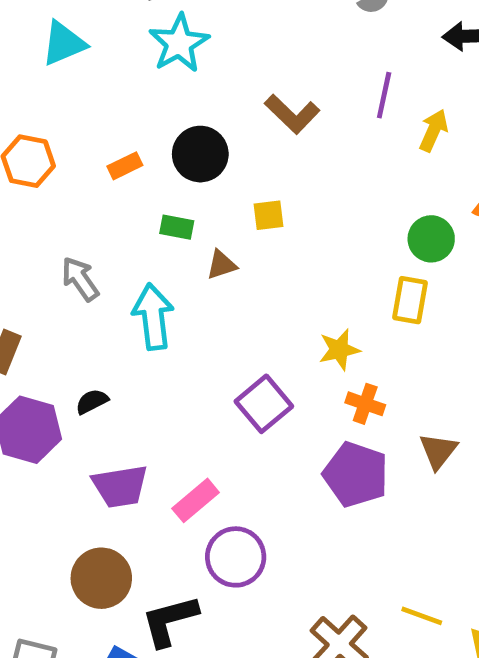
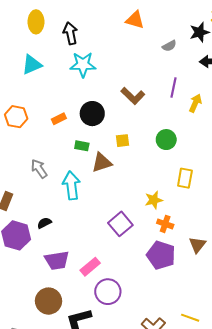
cyan star: (179, 43) -> (83, 65), turned 30
green circle: (431, 239) -> (166, 140), moved
brown triangle: (221, 265) -> (102, 162), size x1.5

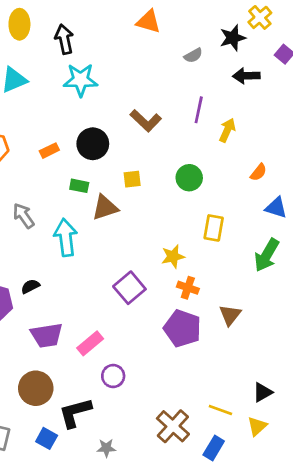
purple circle: (108, 292) -> (113, 376), size x0.7

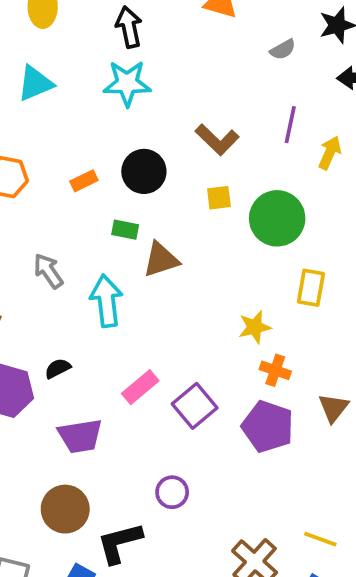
black arrow: (64, 39) -> (129, 27), moved
green circle: (189, 178) -> (277, 218), size x1.5
yellow square: (132, 179) -> (219, 198), moved
purple square: (129, 288) -> (195, 406), moved
pink rectangle: (90, 343) -> (140, 387), moved

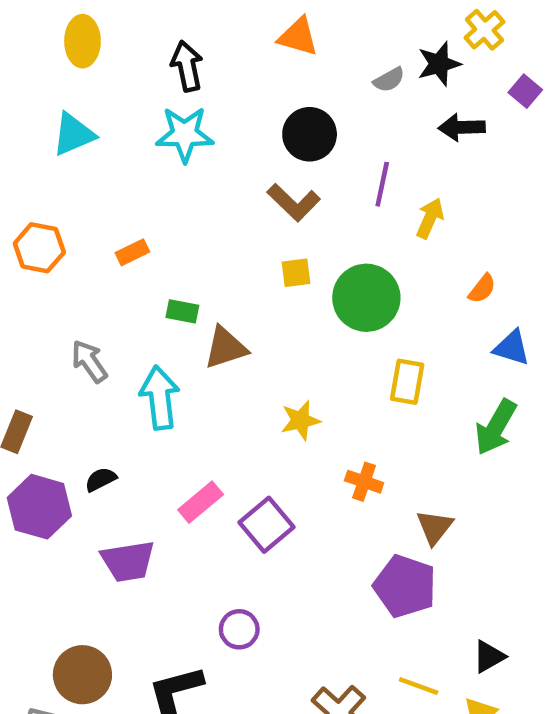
gray semicircle: (283, 50) -> (389, 80), moved
black circle: (144, 171) -> (310, 134), moved
yellow star: (255, 327) -> (300, 420), moved
purple pentagon: (268, 427) -> (405, 586), moved
brown circle: (65, 509) -> (82, 675), moved

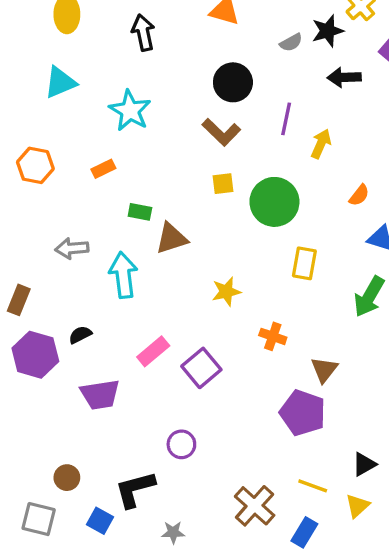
cyan star: (185, 134) -> (130, 111), moved, turned 30
gray arrow: (89, 361) -> (72, 248), turned -60
brown circle: (82, 675) -> (67, 478), size x0.6

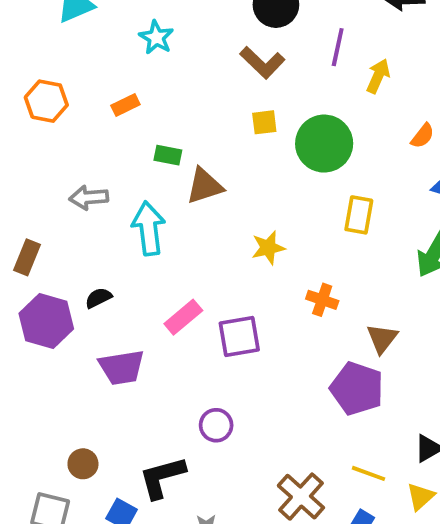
cyan star: (130, 111) -> (156, 37), size x0.7
purple square: (201, 368) -> (239, 336), turned 30

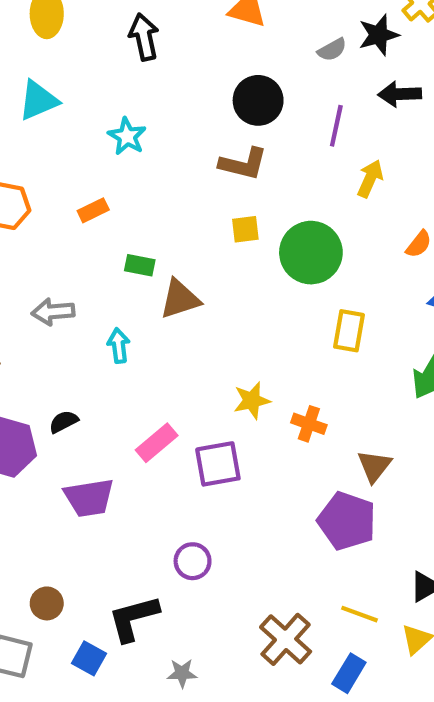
purple line: (338, 47) -> (336, 126), moved
brown L-shape: (262, 63) -> (243, 164), turned -30
cyan arrow: (149, 228) -> (119, 346), size x0.6
yellow star: (268, 248) -> (252, 401), moved

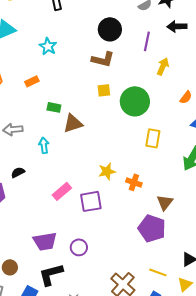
black semicircle: (64, 422) -> (18, 172), moved
purple trapezoid: (89, 498) -> (45, 241), moved

